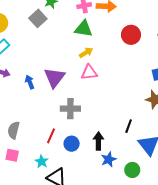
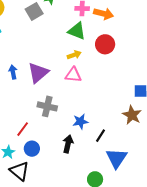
red circle: (131, 35) -> (105, 44), moved
blue circle: (72, 144) -> (32, 149), moved
blue star: (109, 159) -> (80, 121), moved

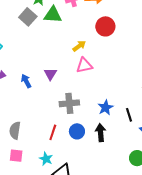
green triangle: (77, 31) -> (53, 15), moved
purple triangle: (38, 73) -> (50, 74), size x0.6
black line: (101, 136) -> (129, 115), turned -32
blue circle: (32, 149) -> (77, 131), moved

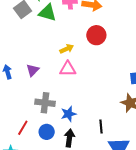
blue star: (105, 108) -> (69, 114), moved

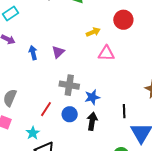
pink triangle: (68, 69) -> (106, 53), moved

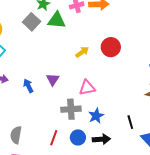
red circle: (123, 20) -> (111, 47), moved
pink triangle: (106, 53) -> (87, 88), moved
black arrow: (92, 121) -> (101, 139), turned 90

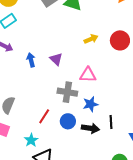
purple triangle: (53, 79) -> (56, 59), turned -32
black line: (130, 122) -> (111, 122), moved

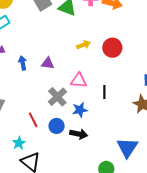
purple triangle: (56, 59) -> (48, 63), turned -40
gray cross: (67, 92) -> (57, 97), turned 36
red line: (44, 116) -> (33, 120), turned -63
black line: (111, 122) -> (104, 92), moved

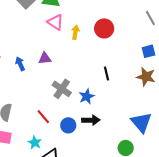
yellow arrow: (83, 45) -> (75, 32), turned -48
pink triangle: (79, 80) -> (55, 22), moved, turned 42
blue circle: (57, 126) -> (68, 125), moved

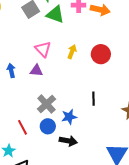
pink triangle: (55, 22) -> (43, 49), moved
blue circle: (68, 125) -> (48, 126), moved

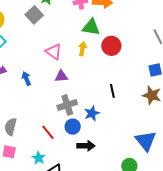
green triangle: (55, 14) -> (91, 27), moved
purple triangle: (36, 71) -> (61, 76), moved
gray cross: (46, 104) -> (67, 105), turned 36
black arrow: (68, 141) -> (86, 146), moved

